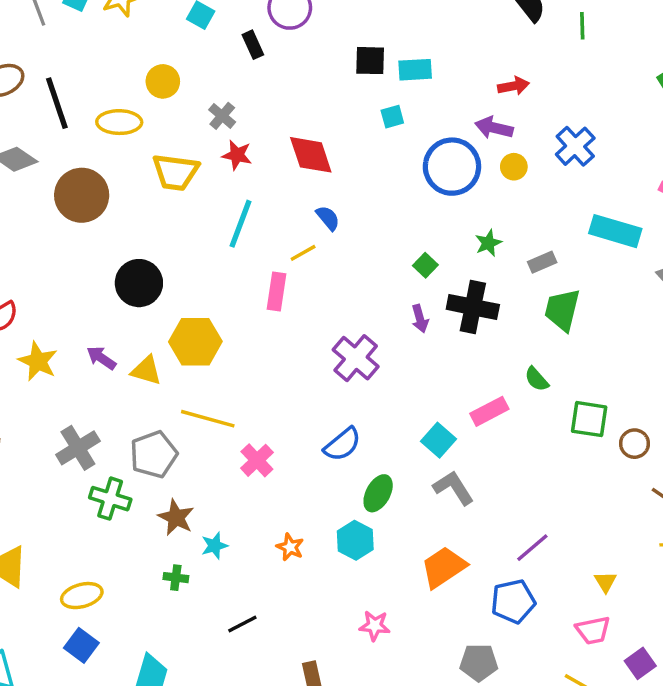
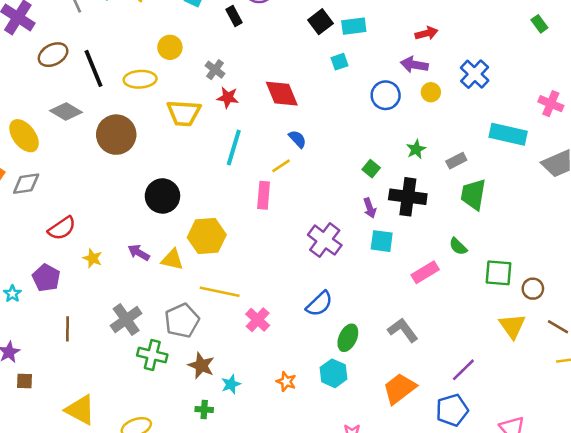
black square: (370, 61) -> (320, 22), turned -35
blue circle: (452, 167) -> (386, 95), size x0.7
yellow star: (38, 361) -> (92, 258), size x0.7
cyan square: (439, 440) -> (382, 241), moved, turned -30
yellow triangle: (605, 582) -> (512, 326), moved, size x1.6

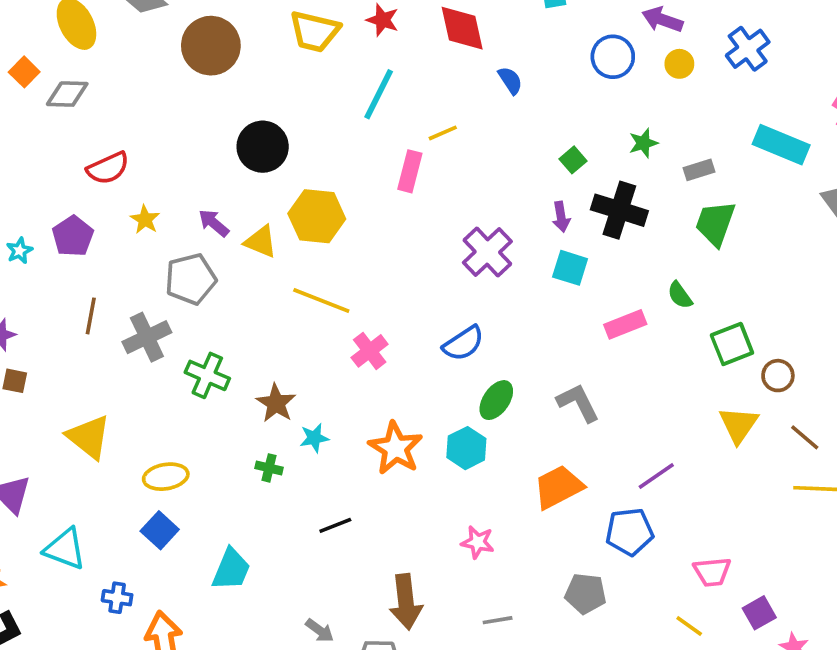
blue semicircle: (297, 139) -> (510, 80), moved
green square: (499, 273) -> (732, 344), turned -36
gray cross: (126, 320) -> (147, 337), moved
gray pentagon: (182, 321) -> (191, 279), moved
orange star: (286, 382) -> (396, 448), size x1.8

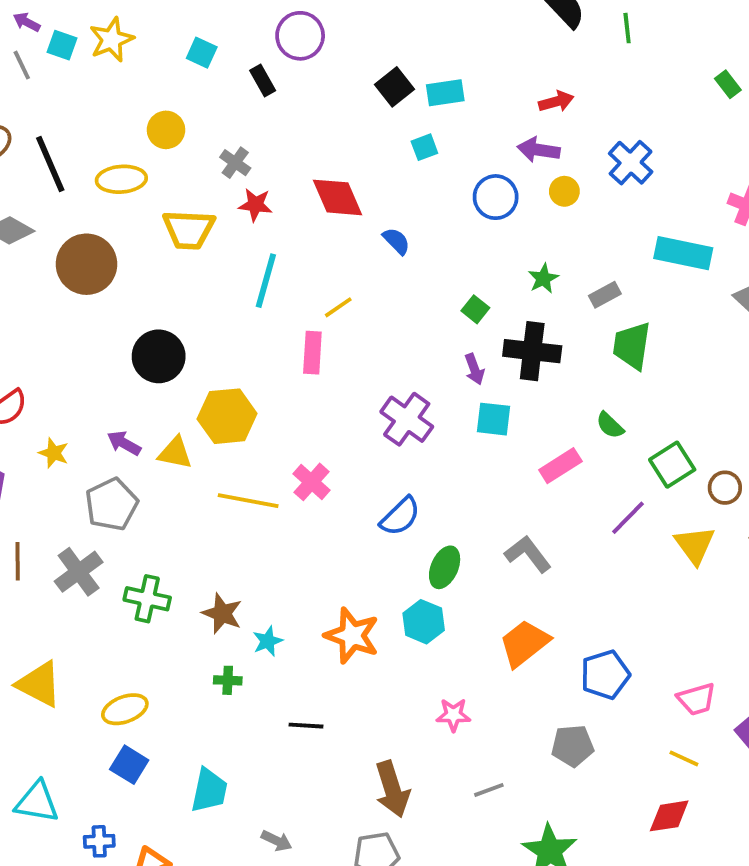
pink cross: (370, 351) -> (312, 482), moved
purple line: (656, 476) -> (628, 518), moved
black line: (335, 525) -> (306, 726), turned 36
gray arrow: (320, 630) -> (277, 841), moved

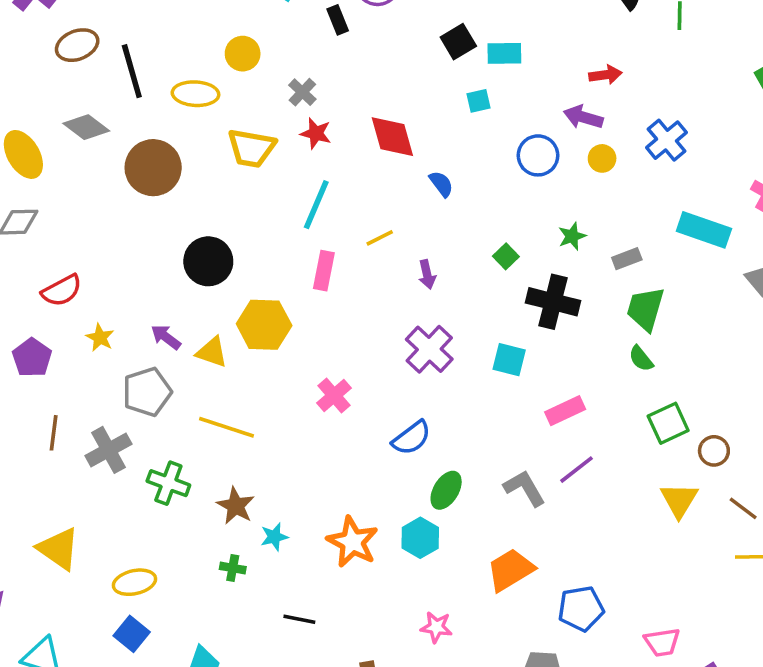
pink rectangle: (312, 353) -> (324, 271), moved
purple arrow: (474, 369) -> (427, 274), moved
green semicircle: (610, 425) -> (641, 359), moved
yellow line: (248, 501) -> (226, 427), moved
purple line: (628, 518) -> (576, 470), moved

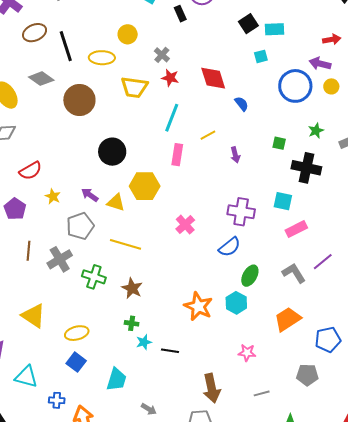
blue circle: (538, 155) -> (295, 86), size x1.4
green square: (506, 256) -> (279, 143), turned -32
purple cross: (429, 349) -> (241, 212), moved, turned -32
pink rectangle: (565, 411) -> (296, 229), moved
cyan star: (274, 537) -> (144, 342), moved

